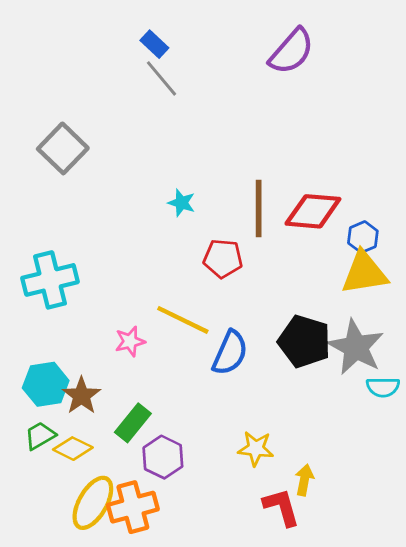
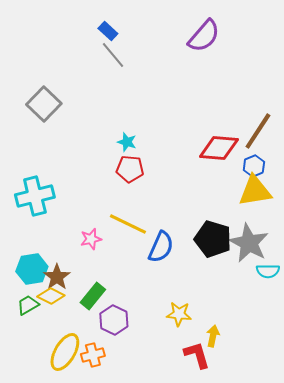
brown line: (259, 208) -> (258, 131), moved, turned 33
red pentagon: (223, 258) -> (130, 169), moved
yellow diamond: (73, 449) -> (51, 296), moved
orange cross: (133, 507) -> (93, 355), size x0.7

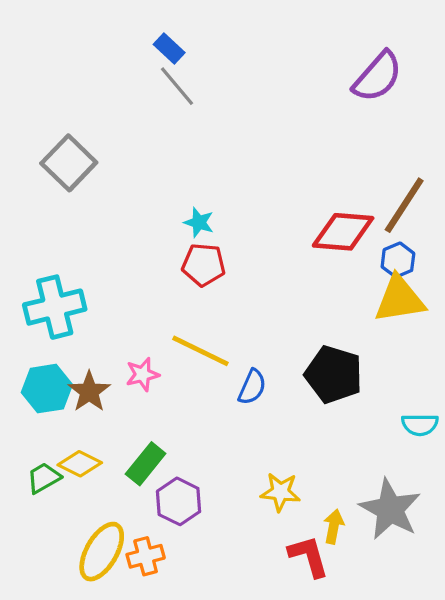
purple semicircle: (204, 36) -> (378, 77), moved
gray star: (249, 243) -> (390, 509), moved
blue semicircle: (161, 247) -> (252, 387), size x0.7
cyan hexagon: (32, 269) -> (47, 389), moved
brown star: (57, 277) -> (89, 392), moved

